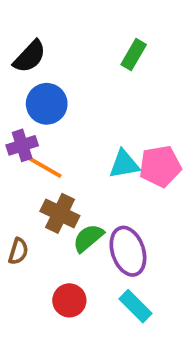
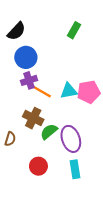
purple cross: (22, 145) -> (29, 80), moved
orange line: (43, 166) -> (41, 91), moved
cyan rectangle: (136, 306) -> (75, 169), turned 36

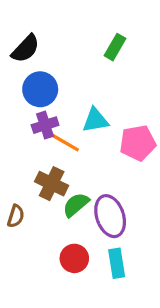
cyan triangle: (69, 91) -> (95, 120), moved
red circle: (38, 166) -> (74, 258), moved

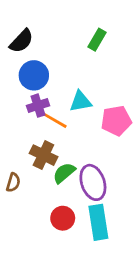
cyan rectangle: (117, 263) -> (98, 222), size x1.4

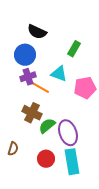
green rectangle: (97, 40) -> (74, 49), moved
black semicircle: (21, 41) -> (37, 32), moved, turned 72
cyan triangle: (81, 101) -> (59, 74), turned 30
brown semicircle: (13, 182) -> (13, 149), moved

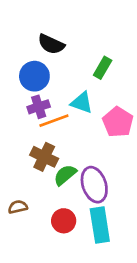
orange line: (39, 87) -> (54, 121), turned -50
pink pentagon: (85, 88) -> (118, 122), turned -30
brown semicircle: (13, 149) -> (18, 207), turned -120

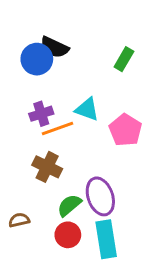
green rectangle: (103, 68) -> (124, 59), moved
blue circle: (34, 76) -> (37, 59), moved
green semicircle: (65, 175) -> (69, 205), moved

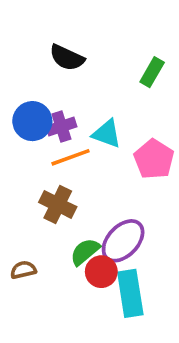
blue circle: (37, 59) -> (32, 121), moved
purple cross: (41, 114) -> (61, 127), moved
purple ellipse: (100, 196) -> (123, 241), turned 63
red circle: (68, 235) -> (101, 272), moved

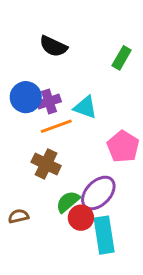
pink pentagon: (154, 159) -> (123, 147), moved

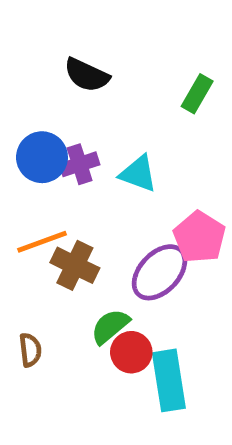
orange line: (56, 126) -> (42, 242), moved
purple ellipse: (98, 193) -> (159, 272), moved
brown semicircle: (18, 216) -> (30, 350), turned 96

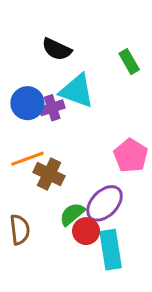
green rectangle: (197, 94) -> (129, 62), turned -60
cyan triangle: (138, 174) -> (77, 91), moved, size x1.4
purple ellipse: (159, 272) -> (105, 203), moved
brown semicircle: (30, 350) -> (20, 230), size x1.4

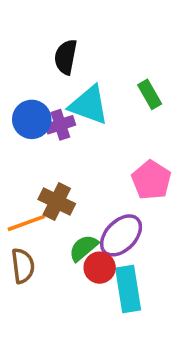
black semicircle: (57, 49) -> (66, 57), turned 76
green rectangle: (129, 62) -> (150, 94), moved
orange line: (27, 159) -> (26, 223), moved

